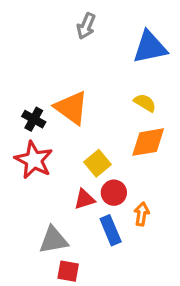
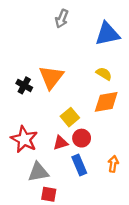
orange triangle: (71, 108) -> (51, 77), turned 32
red star: (34, 160) -> (24, 139), moved
orange arrow: (142, 214) -> (113, 164), moved

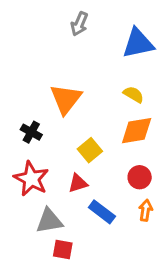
black cross: (24, 85) -> (31, 132), moved
red circle: (82, 138) -> (140, 177), moved
blue rectangle: (79, 165) -> (102, 212), turned -30

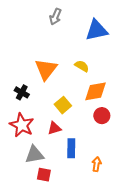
yellow semicircle: (134, 94) -> (82, 66), moved
red circle: (140, 177) -> (102, 116), moved
orange arrow: (146, 210) -> (97, 164), moved
blue rectangle: (102, 212) -> (71, 148), turned 54

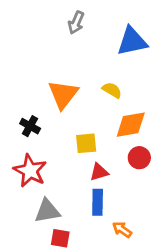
yellow square: (63, 105) -> (86, 143), turned 35
red triangle: (54, 128) -> (99, 172), moved
orange arrow: (97, 164) -> (122, 230), moved, turned -64

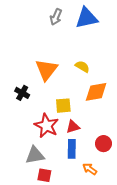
blue triangle: (132, 41) -> (87, 18), moved
red circle: (139, 158) -> (103, 144), moved
red star: (30, 171) -> (46, 126), moved

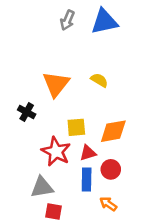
orange diamond: (96, 92) -> (113, 131), moved
red circle: (103, 144) -> (111, 169), moved

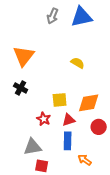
orange triangle: (56, 84) -> (24, 56), moved
red star: (56, 152) -> (44, 119), size x0.6
red circle: (111, 169) -> (99, 127), moved

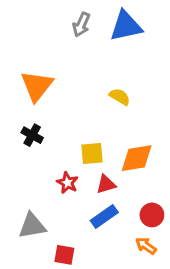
red circle: (99, 127) -> (152, 215), moved
blue rectangle: (68, 141) -> (104, 217), turned 54
gray triangle: (33, 147) -> (32, 226), moved
orange arrow: (85, 160) -> (146, 246), moved

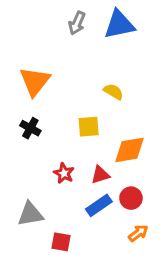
yellow square: (92, 154) -> (89, 127), moved
red circle: (152, 215) -> (131, 198), moved
orange arrow: (146, 246) -> (138, 233), turned 108

